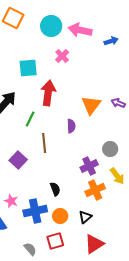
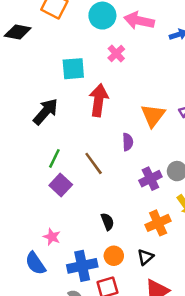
green line: (30, 119) -> (54, 158), moved
brown line: (44, 143) -> (94, 163), turned -30
purple cross: (89, 166) -> (150, 179), moved
blue cross: (35, 211) -> (82, 266), moved

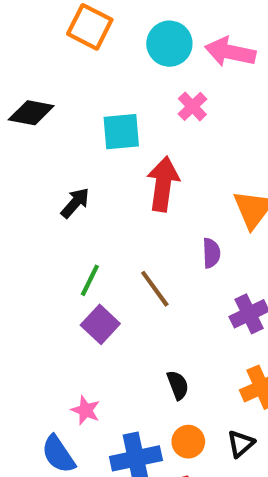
black diamond: (18, 32) -> (31, 113), moved
black arrow: (46, 112) -> (75, 203), size x0.7

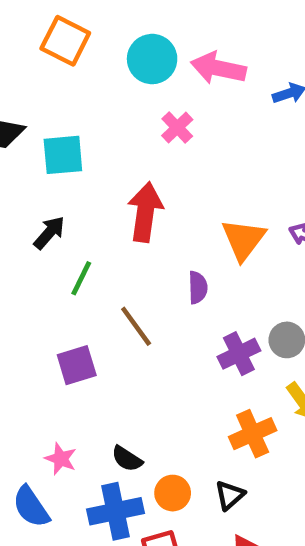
cyan square: (121, 132) -> (63, 155), moved
green line: (90, 280) -> (81, 278), moved
purple square: (100, 324) -> (77, 365), turned 30
black semicircle: (178, 385) -> (127, 459), moved, turned 144

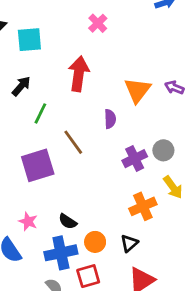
purple square: (77, 365) -> (38, 165), size x1.4

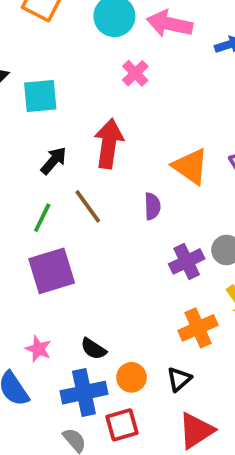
black arrow: (21, 86) -> (54, 161), moved
orange triangle: (137, 90) -> (190, 166), turned -32
green line: (40, 113) -> (42, 218), moved
brown line: (73, 142) -> (88, 206), moved

